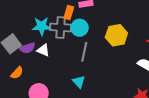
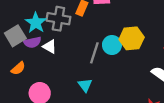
cyan star: (42, 26) -> (36, 23), moved, turned 30
gray cross: (61, 27) -> (58, 19), moved
cyan circle: (80, 28) -> (112, 45), moved

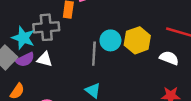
yellow hexagon: (132, 38) -> (137, 40), moved

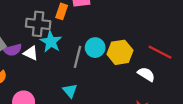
cyan star: (23, 38) -> (51, 42), moved

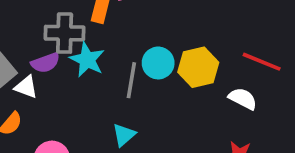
purple semicircle: (13, 50) -> (45, 63), moved
white triangle: (31, 53) -> (26, 87), moved
cyan triangle: (70, 91) -> (124, 135), turned 35

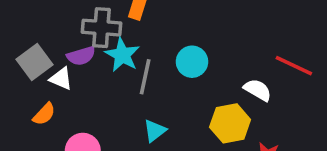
yellow hexagon: (198, 67) -> (230, 123), moved
gray line: (131, 80) -> (145, 77), moved
white semicircle: (243, 99) -> (258, 90), moved

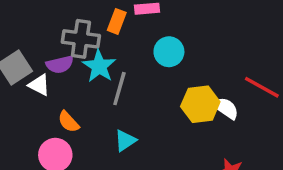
cyan circle: (192, 62) -> (169, 52), moved
orange semicircle: (44, 114) -> (68, 122), moved, turned 90
yellow hexagon: (230, 123) -> (200, 104), moved

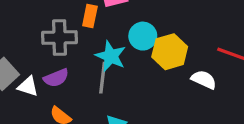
purple semicircle: (60, 64) -> (56, 78), moved
cyan star: (99, 66) -> (111, 56), moved
yellow hexagon: (200, 104) -> (170, 52), moved

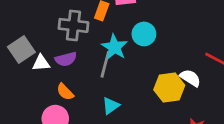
yellow hexagon: (170, 52) -> (169, 87), moved
white triangle: (28, 86) -> (41, 63), turned -30

